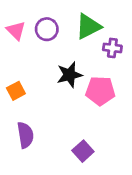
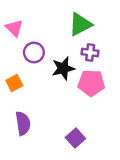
purple circle: (47, 29) -> (34, 52), moved
purple cross: (112, 48) -> (90, 52), moved

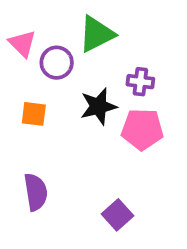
green triangle: (80, 24) -> (97, 34), moved
purple circle: (34, 52) -> (57, 63), moved
orange square: (14, 83) -> (34, 114), moved, turned 35

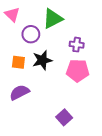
pink triangle: (22, 44) -> (12, 14), moved
black star: (99, 106) -> (42, 60), moved
purple semicircle: (36, 192) -> (19, 92), moved, turned -108

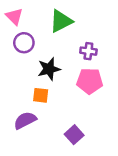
purple circle: (31, 34) -> (24, 43), moved
orange square: (18, 62) -> (41, 95), moved
purple semicircle: (19, 92) -> (25, 120), moved

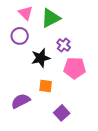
pink triangle: (14, 16) -> (26, 13), moved
purple cross: (88, 51) -> (64, 45), moved, turned 32
orange square: (41, 95) -> (46, 86), moved

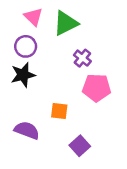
black star: (41, 58) -> (23, 75), moved
purple semicircle: (21, 101) -> (27, 130), turned 48

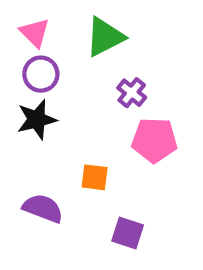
pink triangle: (33, 17) -> (35, 33), moved
purple square: (80, 146) -> (128, 233), turned -30

